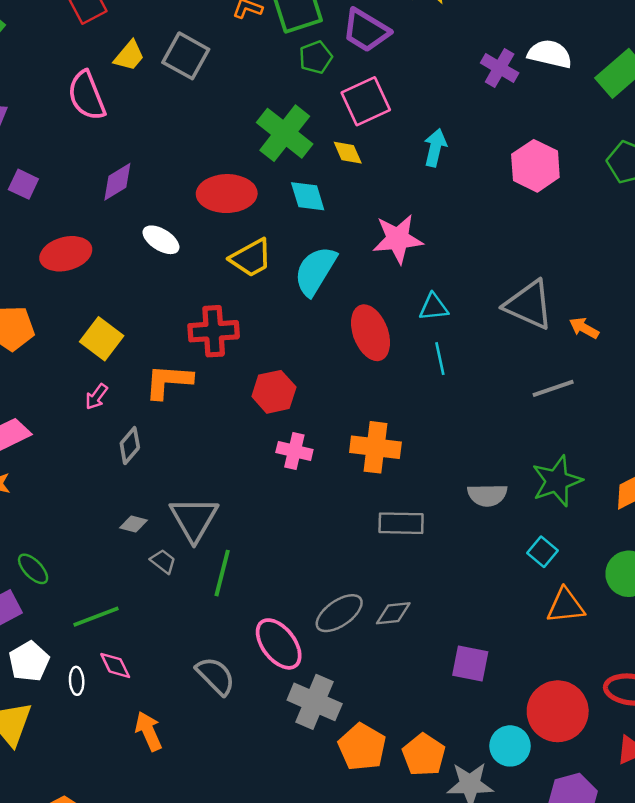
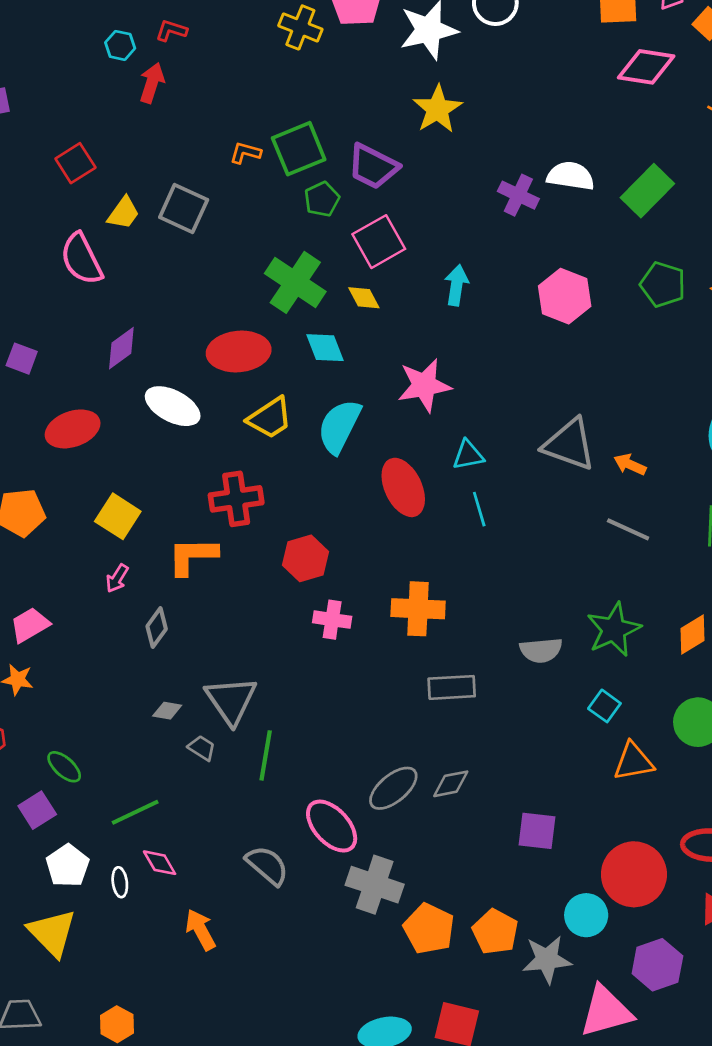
white ellipse: (161, 240) -> (173, 406), size x1.4
gray line: (553, 388) -> (628, 529), moved, turned 48

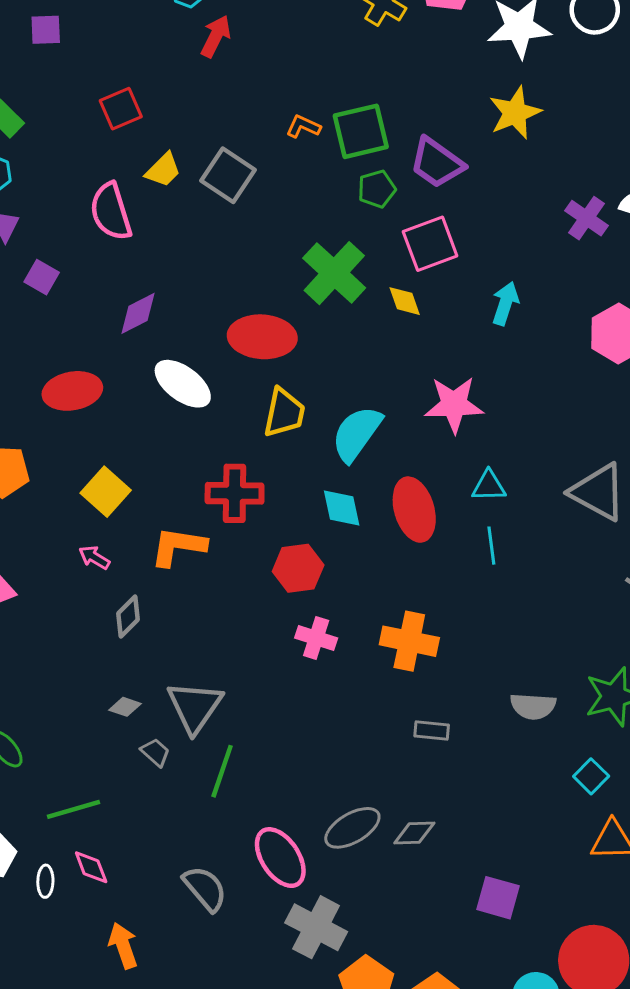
cyan diamond: (325, 348) -> (342, 508), moved
purple square: (22, 359) -> (42, 277), moved
yellow trapezoid: (270, 418) -> (284, 413), turned -54
pink arrow: (117, 578) -> (94, 557), turned 80
gray rectangle: (452, 687) -> (432, 731), size x0.7

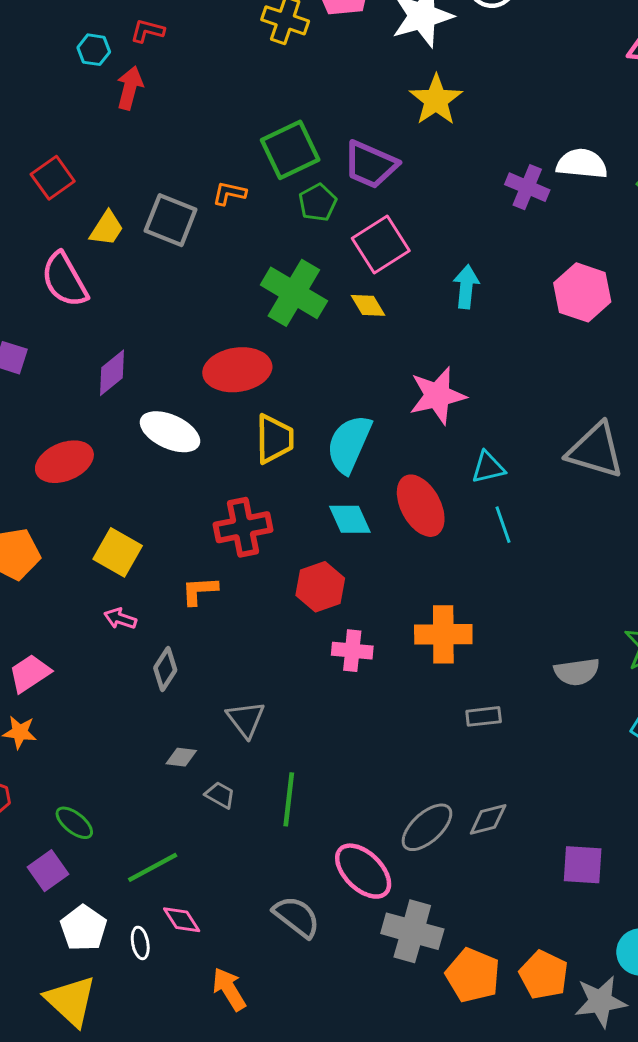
orange L-shape: (303, 127) -> (229, 193), moved
orange L-shape: (178, 547) -> (199, 591), size x0.7
gray triangle: (195, 707) -> (246, 719), moved, size x0.7

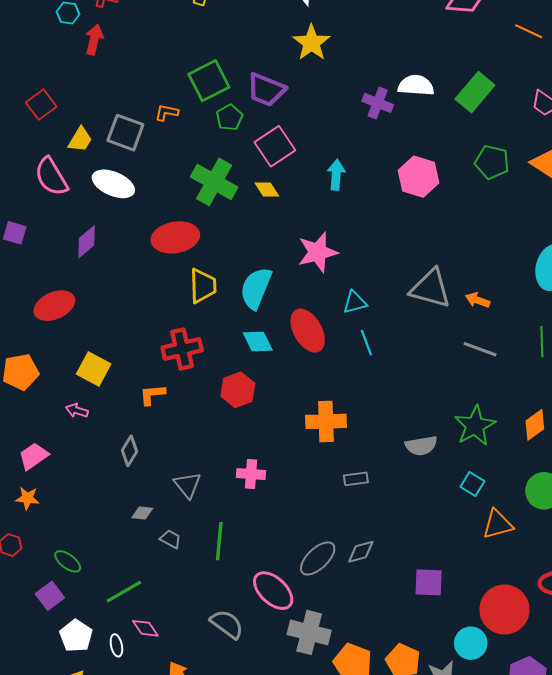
white ellipse: (170, 432) -> (113, 184), moved
pink arrow: (120, 619) -> (77, 411), moved
pink cross: (352, 651) -> (251, 474), moved

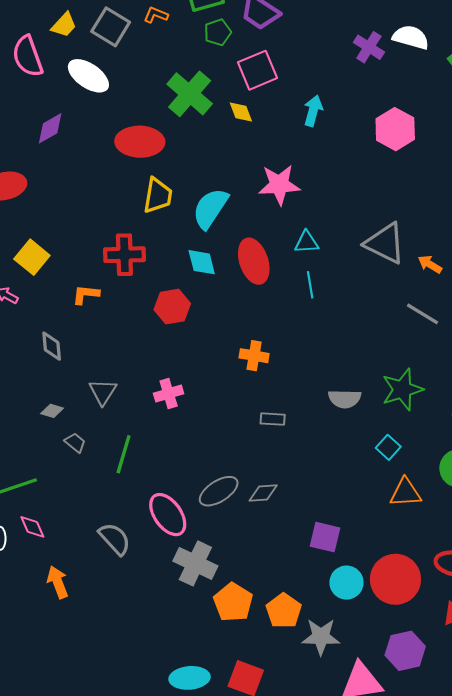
orange cross: (326, 421) -> (254, 356), size x0.7
gray diamond: (129, 451) -> (52, 346), turned -48
pink cross: (251, 474) -> (169, 394), turned -32
cyan circle: (471, 643) -> (346, 583), moved

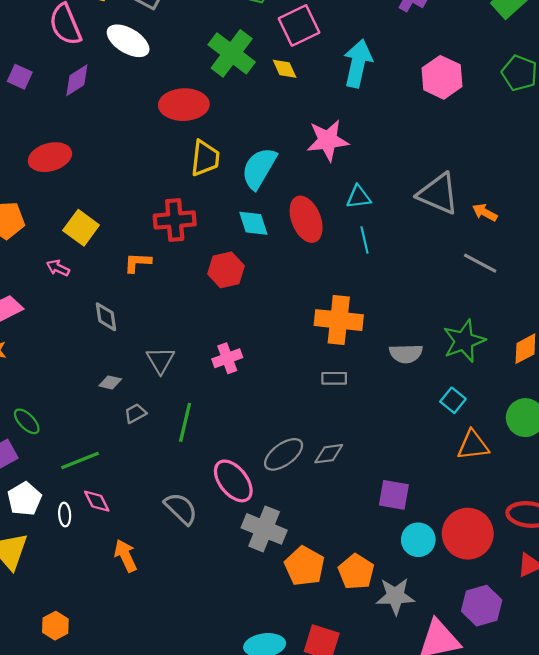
cyan arrow: (313, 111) -> (358, 63), size x1.5
purple diamond: (50, 128) -> (77, 80), moved
orange cross: (254, 356) -> (339, 320), moved, size x1.6
gray trapezoid: (75, 443) -> (135, 413), turned -65

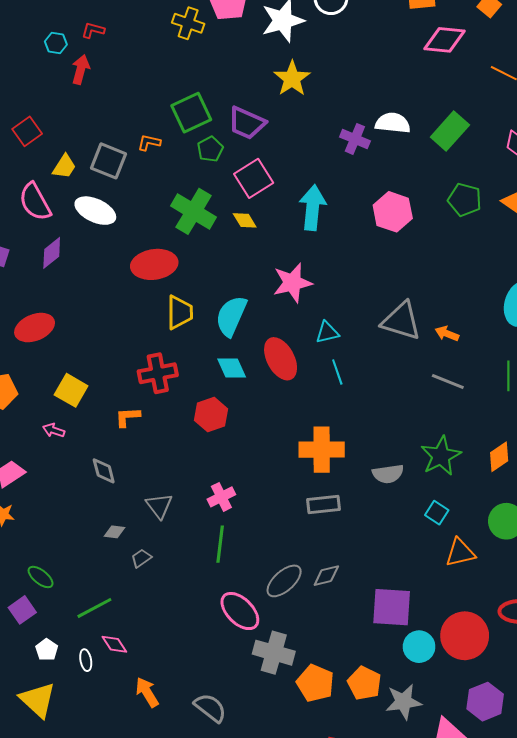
gray rectangle: (334, 378) -> (323, 504), size x1.4
green line: (185, 422) -> (220, 544), moved
purple square: (394, 495) -> (392, 607), size x1.4
white pentagon: (25, 499) -> (47, 650), size x0.7
gray semicircle: (181, 509) -> (210, 708), moved

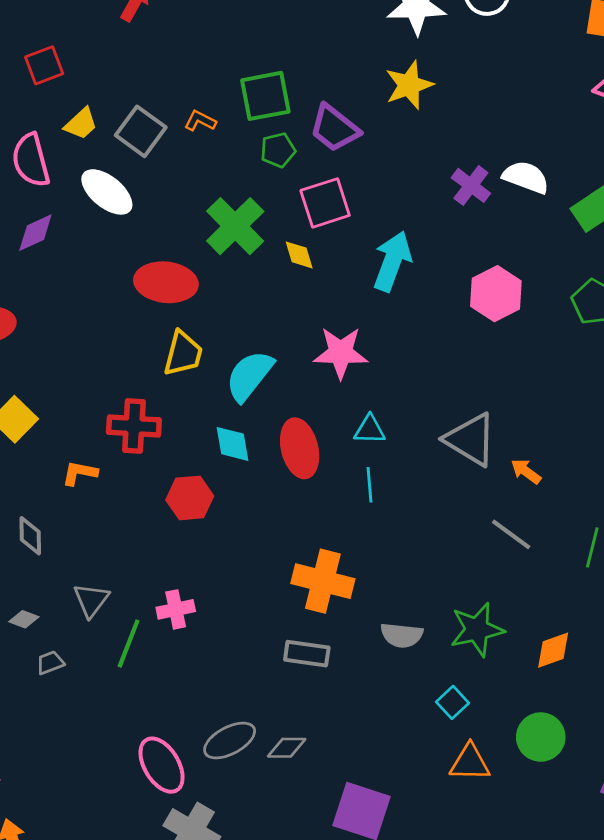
green line: (220, 544) -> (129, 644), moved

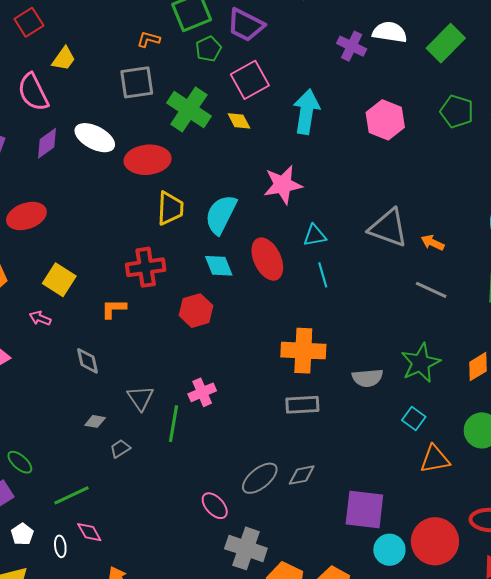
gray square: (141, 131) -> (137, 82), moved, turned -33
white ellipse: (107, 192) -> (95, 138), moved
pink ellipse: (162, 765) -> (215, 506), size x0.7

